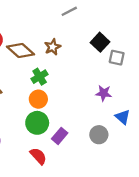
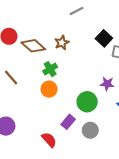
green circle: (37, 123) -> (87, 102), moved
gray circle: (99, 135) -> (90, 130), moved

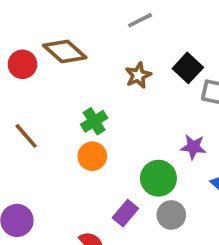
brown star: (62, 43) -> (138, 75), moved
brown diamond: (33, 46) -> (65, 51), moved
gray circle: (90, 130) -> (171, 215), moved

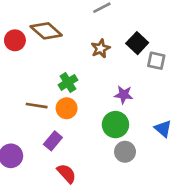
brown line: (26, 136) -> (37, 106), moved, turned -40
purple star: (193, 147) -> (124, 95), moved
purple rectangle: (125, 213) -> (53, 141), moved

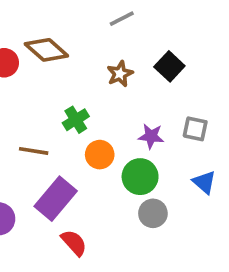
gray square: (156, 61) -> (195, 129), moved
orange circle: (67, 108) -> (100, 155), moved
purple rectangle: (53, 141) -> (56, 199), size x1.6

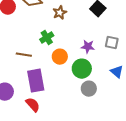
brown star: (120, 74) -> (60, 13), moved
purple rectangle: (56, 199) -> (36, 81), turned -50
red semicircle: (74, 243) -> (33, 105), moved

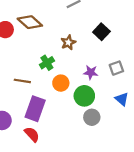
brown star: (60, 13) -> (68, 42), moved
gray square: (112, 43) -> (116, 68), turned -32
purple rectangle: (36, 81) -> (35, 109), turned 30

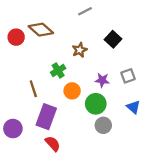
brown line: (22, 81) -> (33, 89), turned 63
red semicircle: (32, 134) -> (53, 144), moved

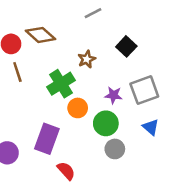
green cross: (58, 70) -> (61, 84), size x1.5
gray square: (128, 76) -> (144, 90), size x1.6
brown line: (33, 89) -> (17, 72), moved
red semicircle: (53, 144) -> (66, 171), moved

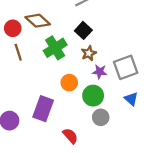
black square: (126, 46) -> (83, 30), moved
brown star: (87, 59) -> (89, 53), moved
green cross: (61, 84) -> (55, 48), moved
red semicircle: (66, 171) -> (70, 136), moved

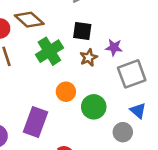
black square: (83, 30) -> (82, 31), turned -35
purple star: (100, 72) -> (114, 47), moved
gray circle: (101, 117) -> (123, 132), moved

